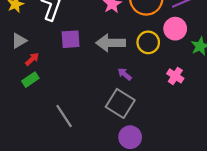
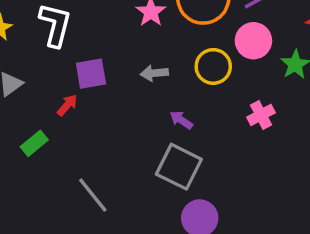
gray arrow: (111, 43) -> (154, 73), size x0.6
red arrow: (32, 59) -> (67, 105), moved
pink cross: (175, 76) -> (261, 115), turned 35

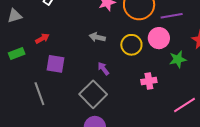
purple square: (91, 74) -> (55, 64), moved

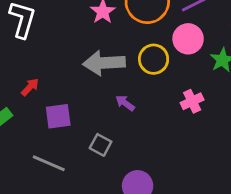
gray arrow: (97, 37) -> (104, 63), size x1.8
gray line: (39, 94) -> (49, 163), turned -30
gray square: (93, 94) -> (101, 145), moved, size x0.6

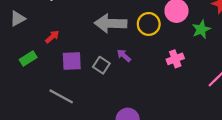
gray square: (101, 145) -> (101, 65), moved

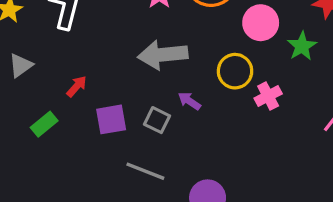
yellow circle: (149, 24) -> (235, 71), moved
gray line: (61, 96) -> (145, 171), moved

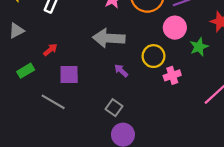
gray square: (157, 120) -> (114, 108), moved
gray line: (145, 171) -> (53, 102), moved

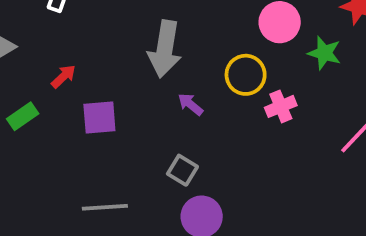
gray arrow: (109, 38) -> (165, 49), turned -80
green star: (199, 47) -> (324, 53), turned -30
gray line: (53, 102) -> (105, 207), moved, turned -30

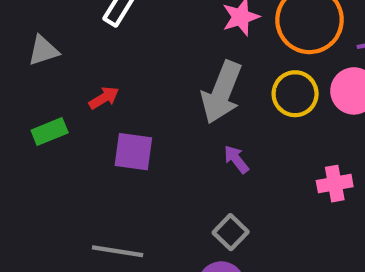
yellow circle: (246, 75) -> (295, 94), moved
gray square: (182, 170) -> (231, 232), moved

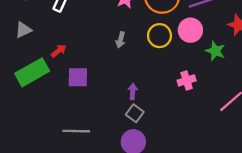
gray arrow: (222, 92) -> (121, 40), size x0.5
green rectangle: (50, 132) -> (32, 72), size x1.8
purple arrow: (236, 159) -> (133, 91), moved, turned 49

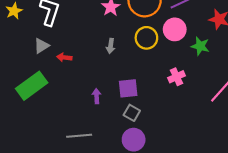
gray triangle: (23, 30) -> (41, 46), moved
red arrow: (59, 51) -> (64, 57), moved, turned -128
purple square: (78, 77) -> (128, 88), moved
purple arrow: (133, 91) -> (97, 96), moved

